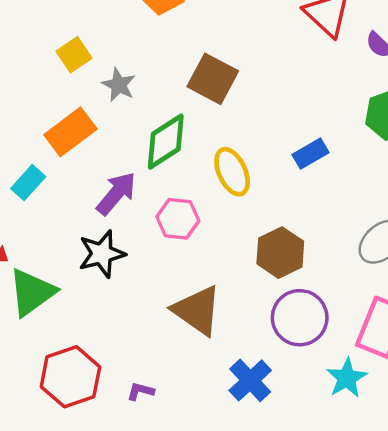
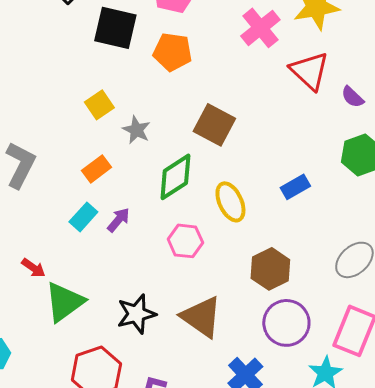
orange rectangle: (70, 132) -> (96, 169), size x0.7
cyan rectangle: (28, 183) -> (83, 217), moved
purple arrow: (116, 193) -> (118, 220), moved, size x0.7
black star: (102, 254) -> (136, 314), moved

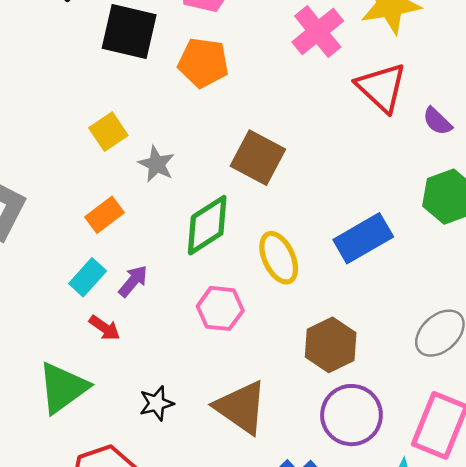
blue rectangle: (295, 187) -> (363, 238), size x1.5
red arrow: (33, 268) -> (104, 328), moved
black star: (136, 314) -> (156, 403), size x0.7

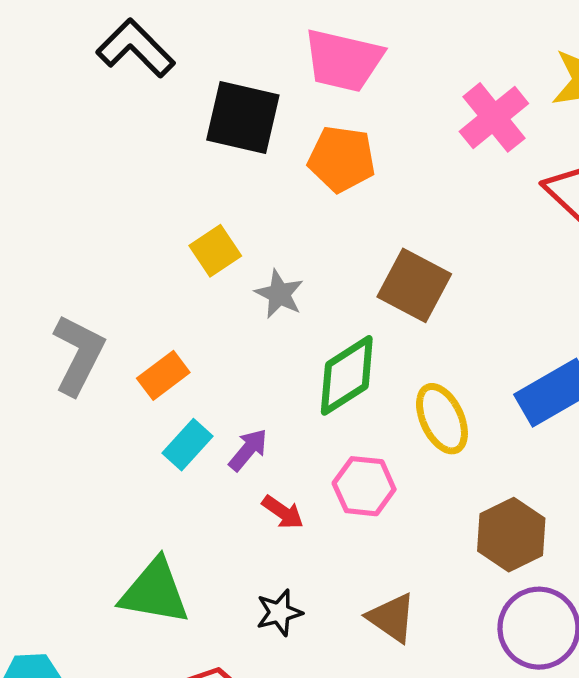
orange rectangle: (104, 215) -> (163, 375), moved
red arrow: (104, 328) -> (283, 512), moved
green triangle: (63, 388) -> (155, 592), turned 46
brown triangle: (241, 407) -> (392, 618), size x0.7

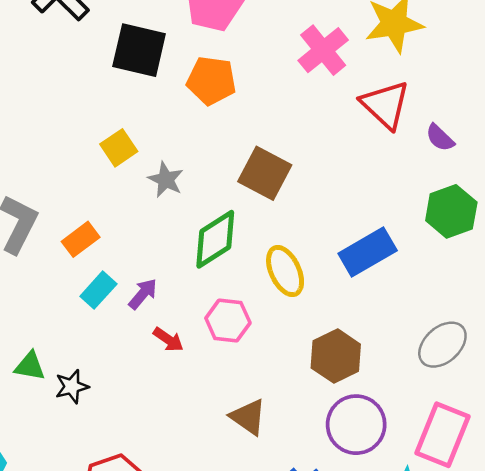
green triangle: (155, 592) -> (30, 366), moved, size x0.6
black star: (279, 613) -> (72, 387), moved

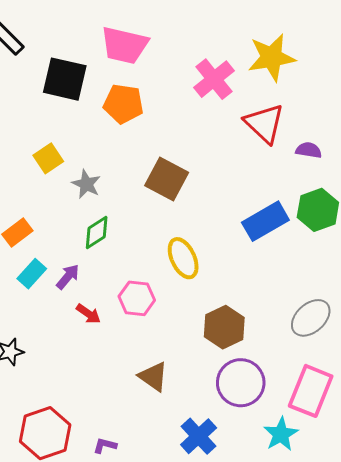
purple semicircle: (440, 138) -> (309, 150), turned 145
green diamond: (215, 239) -> (97, 232), moved, size x0.7
blue rectangle: (368, 252) -> (265, 221), moved

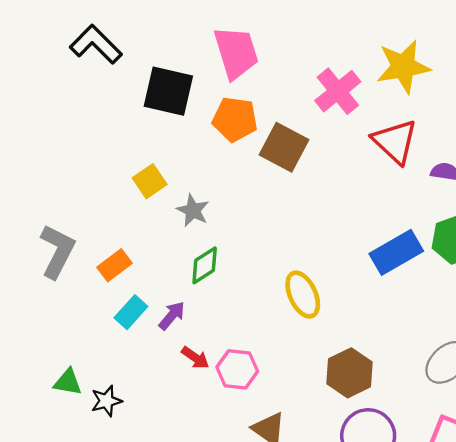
pink trapezoid: (124, 45) -> (236, 53), turned -120
brown square: (167, 179) -> (284, 147), moved
pink hexagon: (137, 298) -> (237, 369), moved

